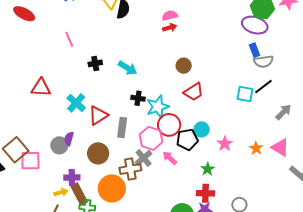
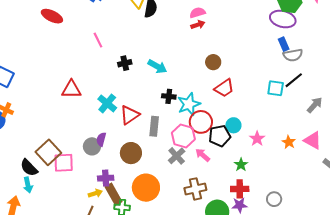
brown cross: (130, 169) -> (195, 189), moved

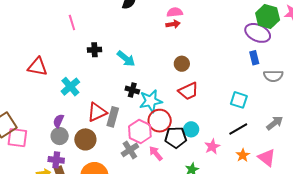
gray semicircle: (293, 55) -> (273, 76), moved
black line: (294, 80) -> (238, 129), moved
red triangle: (130, 115) -> (97, 112), moved
gray circle: (92, 146) -> (60, 136), moved

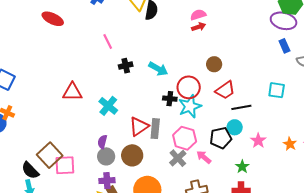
pink line: (72, 23) -> (108, 42), moved
red circle: (160, 121) -> (189, 87), moved
black line: (238, 129) -> (241, 107), moved, turned 30

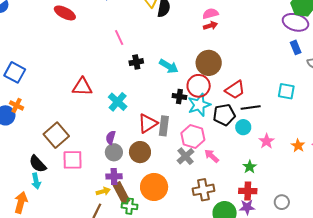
brown circle: (214, 64) -> (209, 63), moved, size x1.6
black pentagon: (221, 138) -> (224, 115), moved
brown square: (50, 155) -> (56, 135), moved

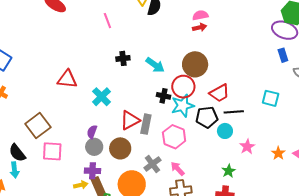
pink line: (119, 37) -> (107, 21), moved
gray cross: (186, 156) -> (152, 164), moved
pink arrow: (212, 156) -> (178, 169), moved

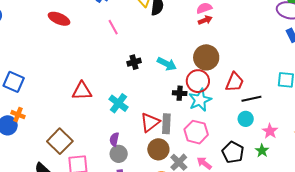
red trapezoid: (219, 93) -> (235, 82), turned -30
black pentagon: (207, 117) -> (233, 152), moved, turned -30
brown circle: (120, 148) -> (158, 149), moved
green star: (229, 171) -> (262, 151), moved

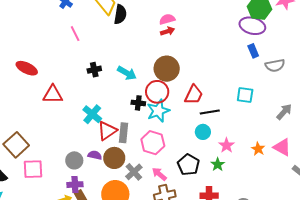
red ellipse: (59, 19) -> (27, 68), moved
red triangle: (82, 91) -> (53, 94), moved
cyan cross: (118, 103) -> (92, 114), moved
purple semicircle: (114, 139) -> (95, 155), moved, turned 88

